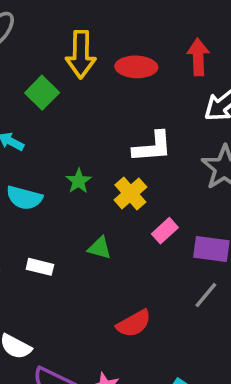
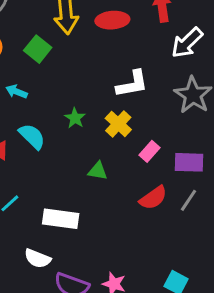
cyan semicircle: (24, 198) -> (32, 136), turned -144
white rectangle: (40, 267) -> (61, 219), moved, size x1.6
red semicircle: (134, 323) -> (153, 198), moved

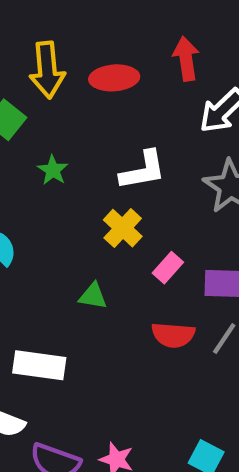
green star: (75, 118) -> (53, 170), moved
red semicircle: (153, 198) -> (173, 335), turned 40

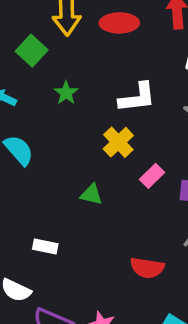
red semicircle: (173, 335) -> (147, 268), moved
white rectangle: (39, 365) -> (45, 246), size x0.6

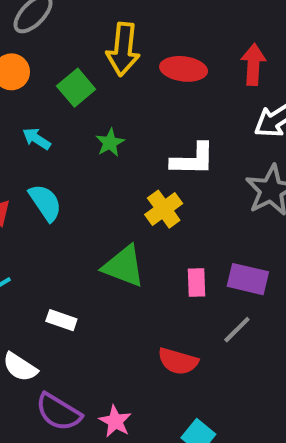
pink rectangle: (152, 176) -> (197, 282), moved, turned -55
green triangle: (91, 194) -> (124, 266), size x1.6

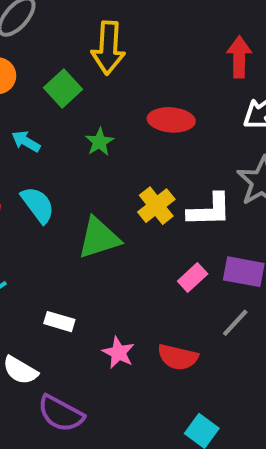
red ellipse: (184, 69) -> (171, 120), moved
white L-shape: (193, 159) -> (209, 210), moved
green triangle: (124, 266) -> (99, 238), moved, turned -36
pink rectangle: (197, 282) -> (193, 277), turned 52
pink star: (115, 421) -> (118, 353), moved

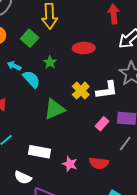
cyan semicircle: (38, 205) -> (31, 79), moved
white rectangle: (59, 322) -> (39, 152), size x1.5

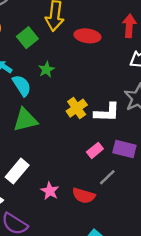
red ellipse: (84, 48) -> (87, 36), moved
green triangle: (54, 109) -> (25, 120), moved
gray line: (125, 144) -> (107, 177), moved
white rectangle: (39, 152) -> (17, 171), turned -70

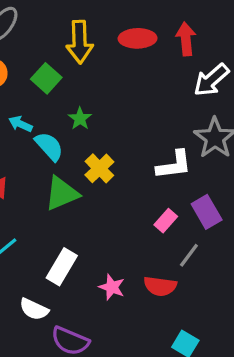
red ellipse: (87, 36) -> (138, 38), moved
yellow cross: (77, 108) -> (99, 168), moved
purple rectangle: (124, 149) -> (207, 212), turned 55

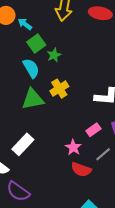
green square: (46, 78) -> (36, 43), moved
cyan arrow: (20, 124) -> (25, 24), moved
pink star: (112, 287) -> (73, 147), moved

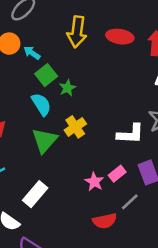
green triangle: (33, 99) -> (45, 140), turned -35
pink star: (73, 147) -> (94, 182), moved
red semicircle: (81, 170) -> (105, 221), turned -30

